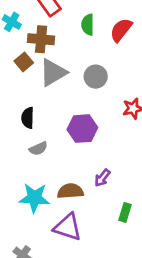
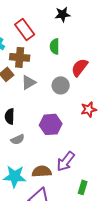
red semicircle: (121, 30) -> (80, 67), moved
gray triangle: (53, 73) -> (29, 82), size x0.7
purple arrow: (102, 178) -> (66, 161), size x1.5

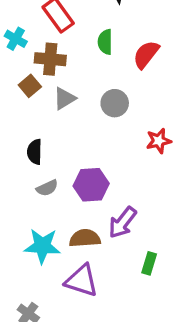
red semicircle: (80, 67) -> (146, 54), moved
purple hexagon: (51, 124) -> (91, 185), moved

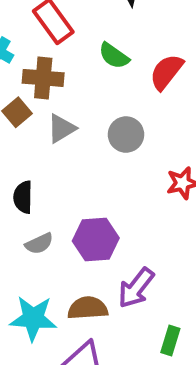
green semicircle: (105, 42) -> (114, 56), turned -55

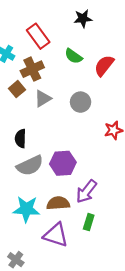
brown cross: (43, 78) -> (32, 69), turned -30
gray semicircle: (39, 244) -> (30, 166), size x1.6
green rectangle: (170, 340) -> (89, 222), moved

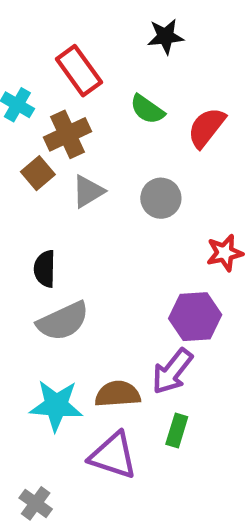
purple hexagon: (63, 163) -> (195, 317), moved

